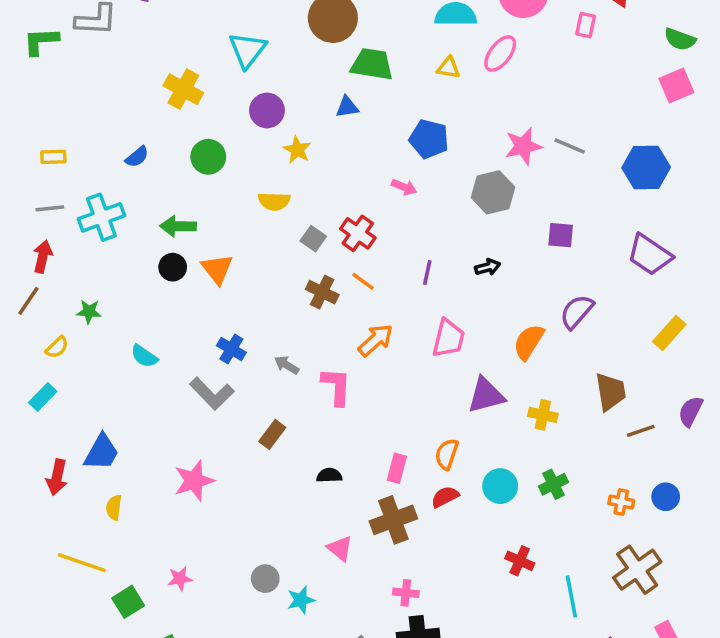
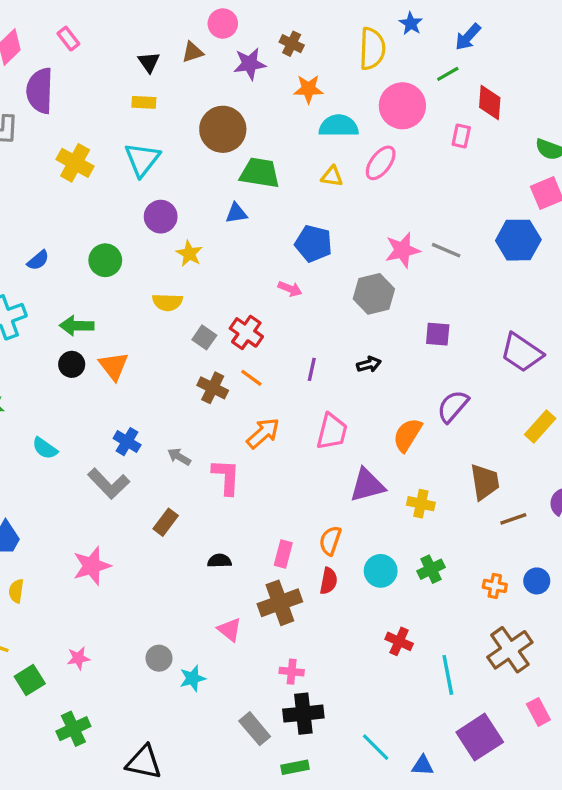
yellow cross: (183, 89) -> (75, 163), moved
blue hexagon: (646, 167) -> (518, 240), moved
red semicircle: (445, 497) -> (329, 581), turned 128

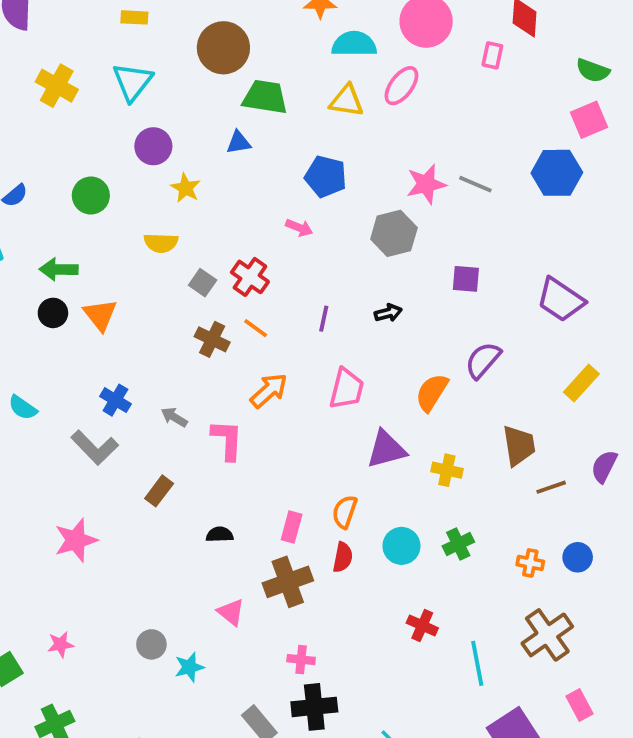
yellow triangle: (332, 176) -> (347, 101), size x1.4

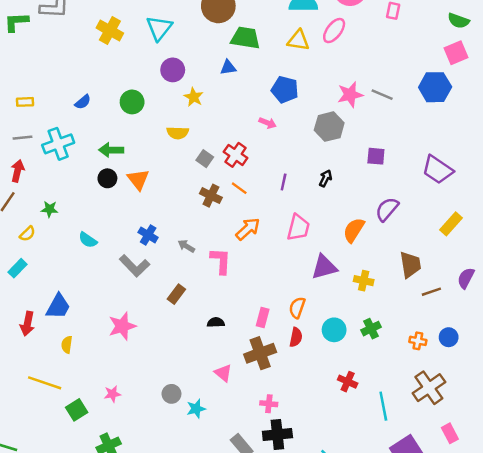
black arrow: (388, 313) -> (325, 178), turned -49

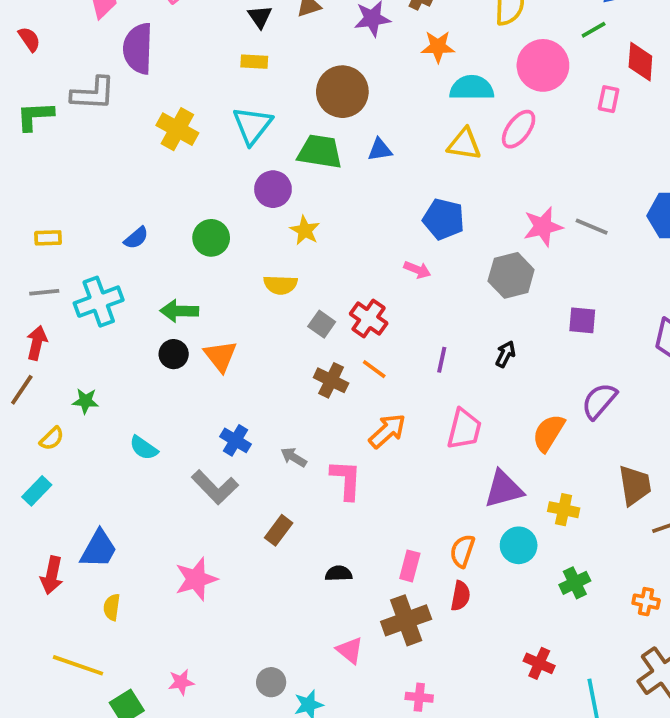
green trapezoid: (245, 38) -> (320, 152), moved
blue triangle: (228, 67) -> (380, 150), moved
cyan circle: (334, 330) -> (519, 545), moved

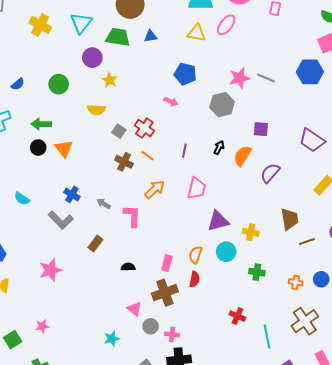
orange semicircle: (549, 433) -> (243, 156), moved
green cross: (575, 583) -> (257, 272), turned 35
gray circle: (271, 682) -> (151, 326), moved

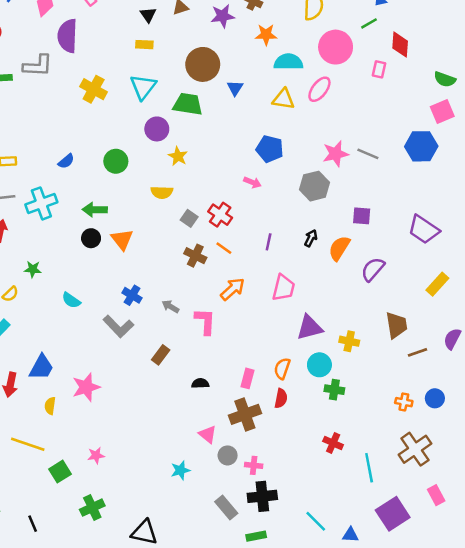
blue triangle: (151, 36) -> (235, 88), moved, turned -48
pink star: (50, 270) -> (86, 387), moved
green cross: (257, 272) -> (334, 390), moved

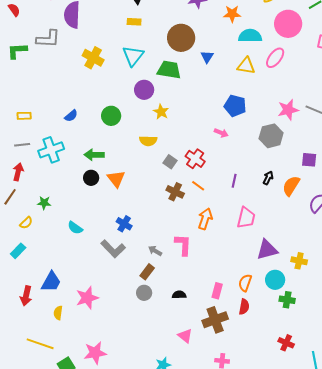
orange arrow: (233, 289) -> (205, 219), turned -30
gray arrow: (170, 306) -> (155, 251), moved
pink star: (96, 455) -> (95, 353), size x1.6
gray circle: (228, 455) -> (144, 293), moved

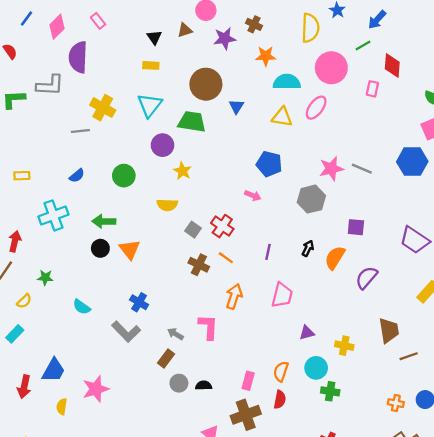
gray line: (22, 145) -> (80, 131), moved
purple triangle: (267, 250) -> (307, 333), size x0.6
gray circle: (144, 293) -> (179, 383), moved

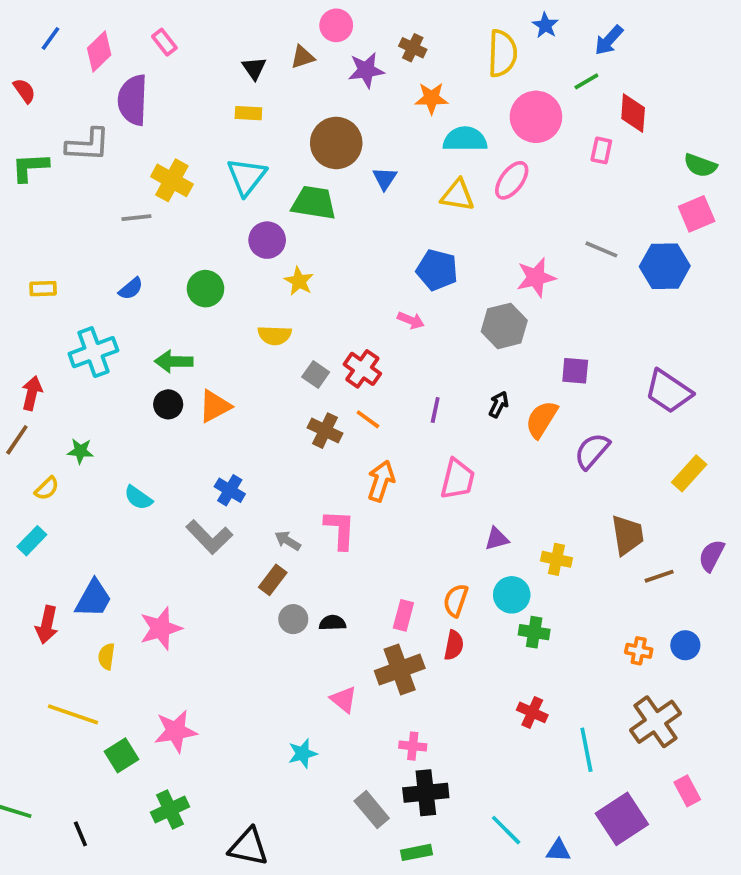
gray line: (362, 169) -> (601, 249), moved
orange triangle: (130, 249) -> (215, 406), turned 40

